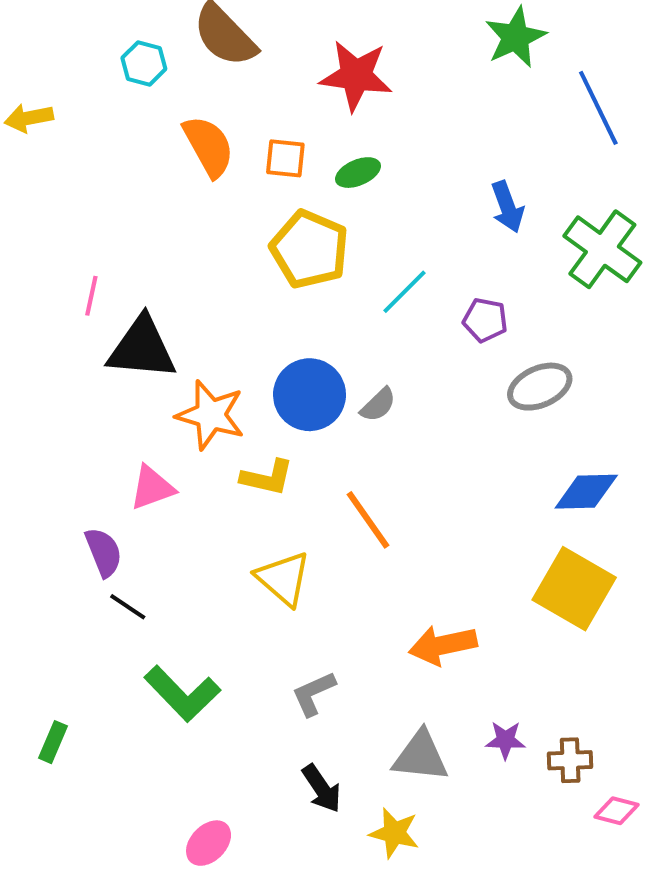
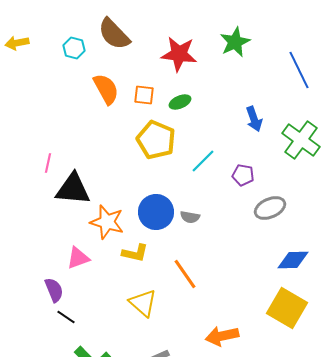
green star: (516, 37) -> (235, 42), moved
yellow arrow: (29, 118) -> (17, 43), moved
gray semicircle: (378, 405) -> (190, 217), turned 54

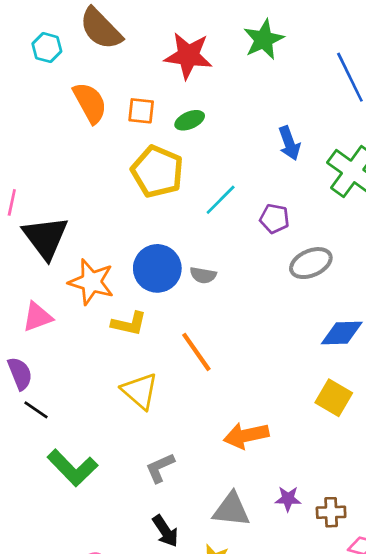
black triangle: (73, 189) -> (45, 237), turned 48
pink triangle: (78, 258) -> (37, 317), moved
yellow square: (287, 308) -> (334, 398), size x0.7

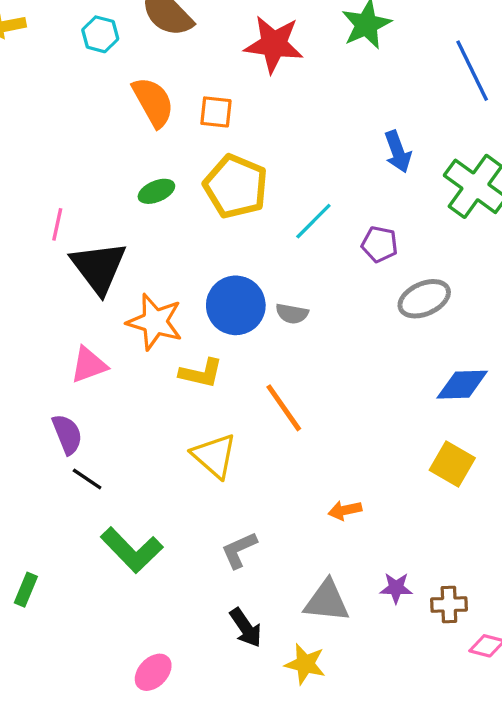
green ellipse: (190, 120) -> (156, 191), moved
orange arrow: (246, 435) -> (345, 510), size x0.6

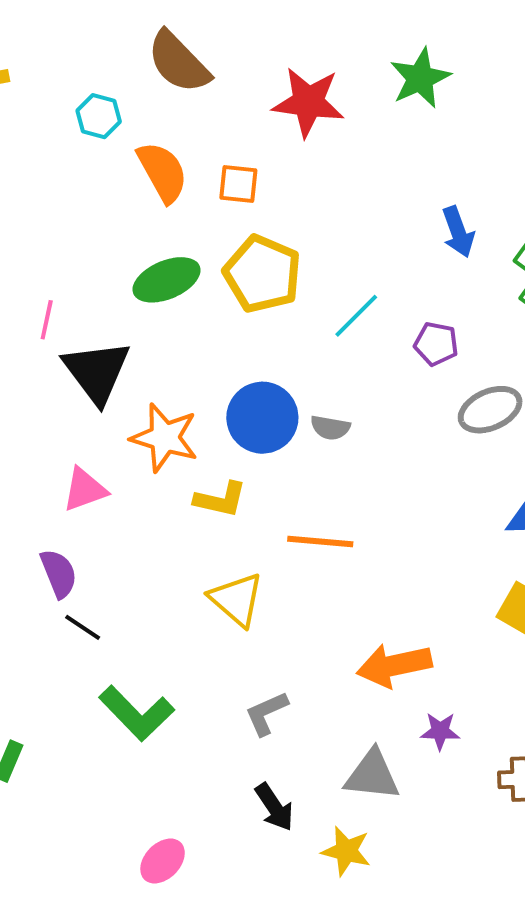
cyan hexagon: (100, 34) -> (99, 116), moved
green ellipse: (156, 191) -> (167, 280), size x1.5
orange line: (284, 408) -> (320, 541), turned -50
orange arrow: (345, 510) -> (394, 665), size x1.8
purple star: (396, 588) -> (440, 731), moved

